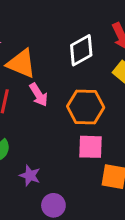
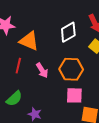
pink arrow: (39, 95) -> (42, 70), moved

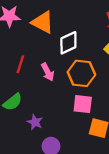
white diamond: (68, 32) -> (68, 43), moved
orange triangle: (29, 41) -> (43, 22), moved

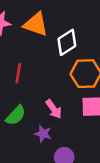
pink arrow: (48, 72) -> (54, 109), moved

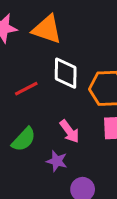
white diamond: (67, 42) -> (66, 73), moved, turned -56
red line: (18, 73) -> (26, 89), turned 54

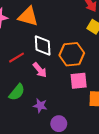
pink arrow: (69, 131) -> (40, 70), moved

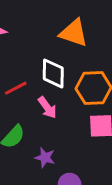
orange triangle: (28, 17) -> (74, 33), moved

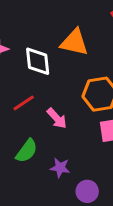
white diamond: (53, 73) -> (38, 61), moved

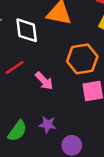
green semicircle: (27, 151) -> (17, 131), moved

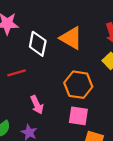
pink arrow: (44, 81) -> (37, 105), moved

